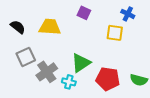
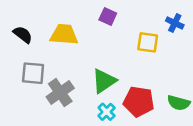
blue cross: (128, 14) -> (175, 23), moved
gray square: (26, 57) -> (33, 73), turned 30
cyan cross: (69, 82) -> (107, 112), moved, turned 32

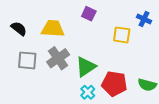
gray cross: (60, 93) -> (58, 58), moved

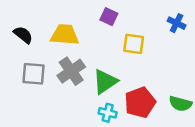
yellow square: (122, 35) -> (134, 44), moved
red pentagon: (114, 84) -> (140, 102), turned -30
cyan cross: (88, 92) -> (108, 113), turned -32

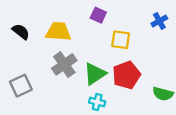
blue cross: (177, 23) -> (159, 21), turned 35
gray square: (34, 74) -> (21, 86), moved, turned -30
red pentagon: (140, 102) -> (126, 75), moved

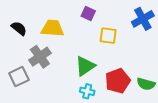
blue cross: (159, 21) -> (143, 19), size x1.5
gray cross: (64, 64) -> (40, 57), moved
red pentagon: (126, 75) -> (118, 81), moved

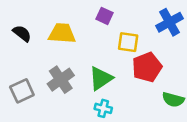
gray cross: (40, 57) -> (61, 80), moved
red pentagon: (118, 81) -> (147, 67), moved

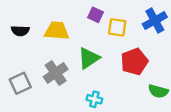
black semicircle: (22, 33) -> (20, 31), turned 144
yellow square: (128, 42) -> (117, 27), moved
green triangle: (101, 78) -> (89, 58), moved

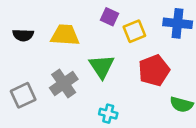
blue cross: (155, 21) -> (178, 23), turned 35
yellow square: (117, 27) -> (134, 31), turned -30
green triangle: (89, 58) -> (102, 66), turned -30

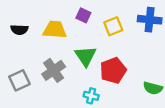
purple square: (109, 17) -> (83, 15), moved
red pentagon: (154, 70) -> (113, 70), moved

